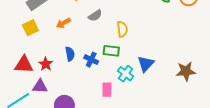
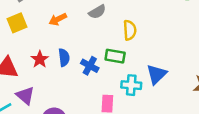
red star: (46, 64) -> (40, 59), moved
cyan cross: (126, 74) -> (131, 85), turned -35
purple triangle: (40, 86) -> (25, 96), turned 35

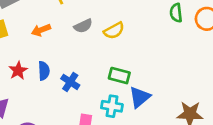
yellow semicircle: (130, 30) -> (114, 31), moved, turned 60
green rectangle: (115, 56) -> (119, 76), moved

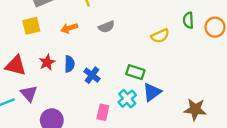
yellow semicircle: (114, 31) -> (160, 36), moved
cyan cross: (112, 106) -> (127, 99), turned 36

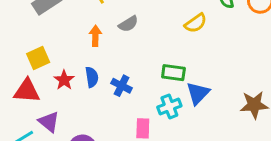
yellow square: (31, 26) -> (38, 58), moved
orange arrow: (69, 28) -> (95, 36), moved, turned 119
cyan cross: (127, 99) -> (169, 106), turned 30

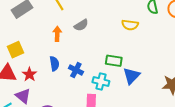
yellow semicircle: (196, 23) -> (130, 25), turned 42
red star: (64, 80) -> (29, 74), moved
cyan cross: (169, 106) -> (101, 82), moved, turned 35

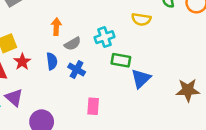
gray semicircle: (81, 25) -> (73, 44), moved
red star: (29, 74) -> (22, 62), moved
cyan cross: (101, 82) -> (105, 37), moved, turned -35

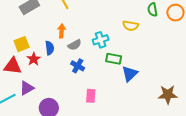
blue semicircle: (52, 61) -> (50, 48), moved
brown star: (188, 90) -> (168, 95), moved
purple triangle: (14, 98) -> (27, 88), turned 49

